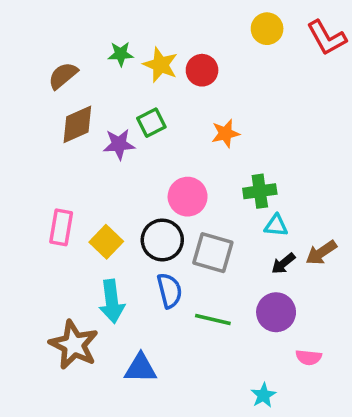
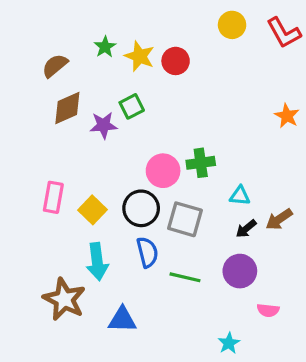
green star: (121, 54) -> (105, 47), turned -30
orange star: (225, 133) -> (287, 116), moved, turned -30
green cross: (260, 191) -> (201, 163), moved

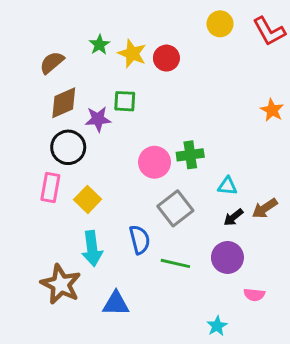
green square: (132, 106) -> (125, 101), turned 30
black circle: (141, 208) -> (68, 147), moved
gray square: (185, 219) -> (175, 208), turned 36

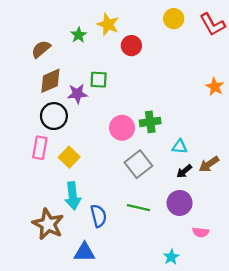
yellow star: (132, 54) -> (108, 24), moved
blue semicircle: (140, 240) -> (99, 216), moved
blue triangle: (116, 304) -> (84, 252), moved

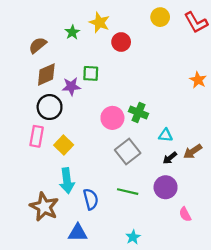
green cross: (150, 122) -> (138, 112), turned 30
pink semicircle: (201, 232) -> (185, 214), turned 56
cyan star: (171, 257) -> (133, 237), moved

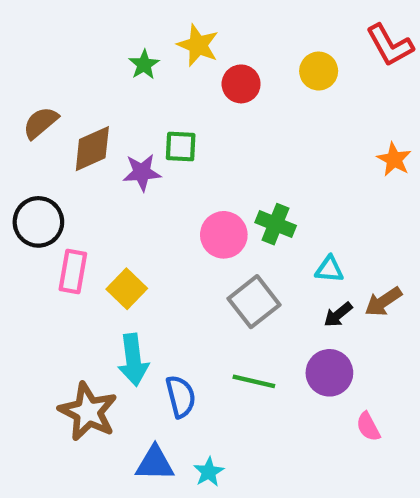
yellow circle: (160, 17) -> (319, 71), moved
brown semicircle: (38, 45) -> (41, 123), moved
black circle: (50, 107) -> (38, 222), moved
cyan star: (133, 237) -> (209, 472), moved

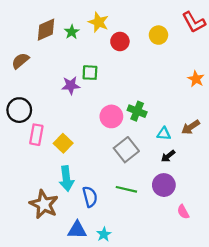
brown diamond: (92, 149) -> (46, 30), moved
brown arrow: (383, 302) -> (191, 127), moved

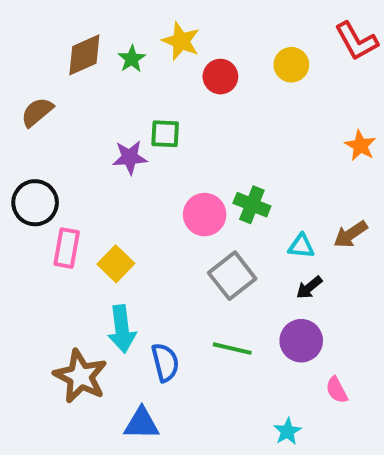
cyan star: (104, 234) -> (287, 431), moved

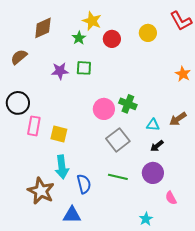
green star: (132, 59) -> (79, 38), moved
purple star: (130, 157) -> (60, 71), moved
yellow square: (116, 264) -> (59, 134), turned -30

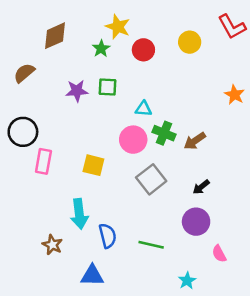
brown arrow: (178, 119) -> (195, 141), moved
cyan triangle: (153, 125) -> (143, 109), moved
yellow square: (59, 134) -> (93, 165), moved
green line: (118, 177) -> (151, 245), moved
brown star: (41, 191) -> (52, 245), size x0.6

